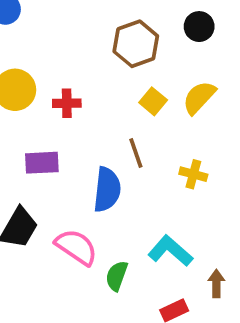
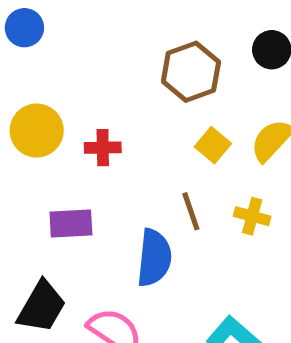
yellow cross: (193, 174) -> (252, 216), moved

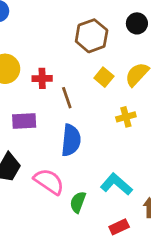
brown line: (191, 211) -> (67, 98), moved
yellow cross: (252, 216) -> (126, 117), turned -30

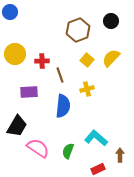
yellow cross: (126, 117) -> (87, 89), moved
pink semicircle: (49, 182) -> (38, 148), moved

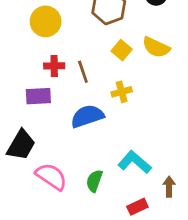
yellow circle: (15, 54) -> (46, 21), moved
yellow semicircle: (111, 58) -> (156, 47), turned -108
red cross: (42, 61) -> (54, 66), moved
blue semicircle: (63, 106) -> (87, 116), turned -115

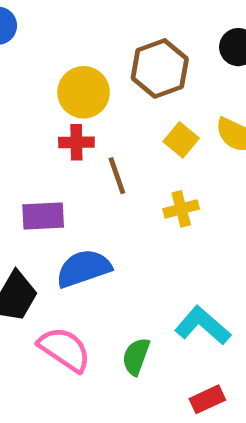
yellow circle: (46, 21) -> (84, 92), moved
red cross: (54, 66) -> (76, 142), moved
blue semicircle: (87, 116) -> (84, 268), moved

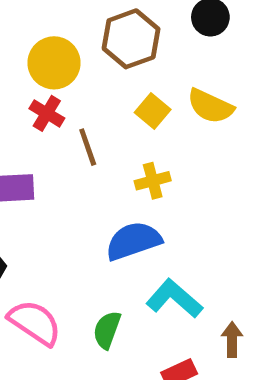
red cross: (76, 142) -> (47, 113), turned 32
blue semicircle: (84, 268) -> (133, 241), moved

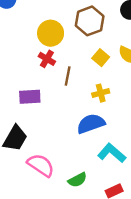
brown line: (88, 147) -> (68, 76), turned 30
green semicircle: (107, 330) -> (77, 180), moved, turned -138

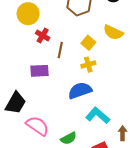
yellow circle: (51, 33) -> (28, 14), moved
yellow square: (101, 58) -> (88, 43), moved
purple rectangle: (30, 97) -> (39, 71), moved

